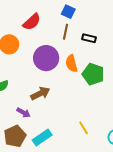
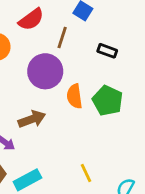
brown line: (65, 32) -> (62, 37), moved
orange semicircle: (71, 63) -> (74, 96), moved

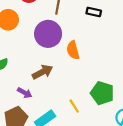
green pentagon: (108, 101) -> (102, 93), moved
yellow line: (86, 173) -> (74, 106), moved

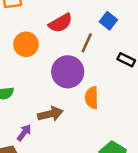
purple arrow: (25, 93) -> (24, 133), turned -96

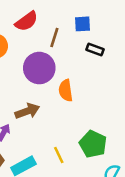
blue square: (108, 21) -> (82, 24), moved, turned -35

